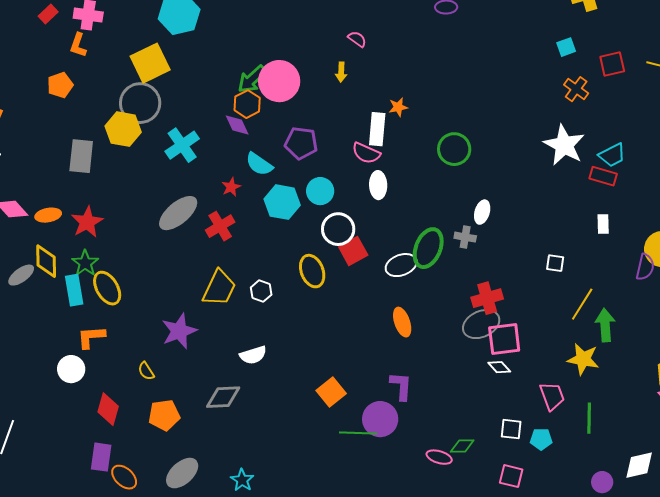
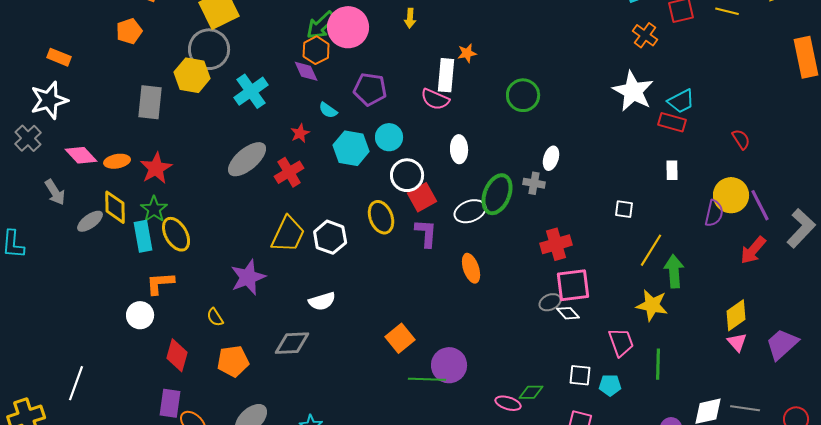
cyan semicircle: (259, 164) -> (328, 110), size x0.7
white ellipse: (378, 185) -> (459, 149), moved
white hexagon: (261, 291) -> (330, 237), size x1.5
gray ellipse: (481, 324) -> (550, 302), moved, size x0.6
purple L-shape: (401, 386) -> (426, 233), moved

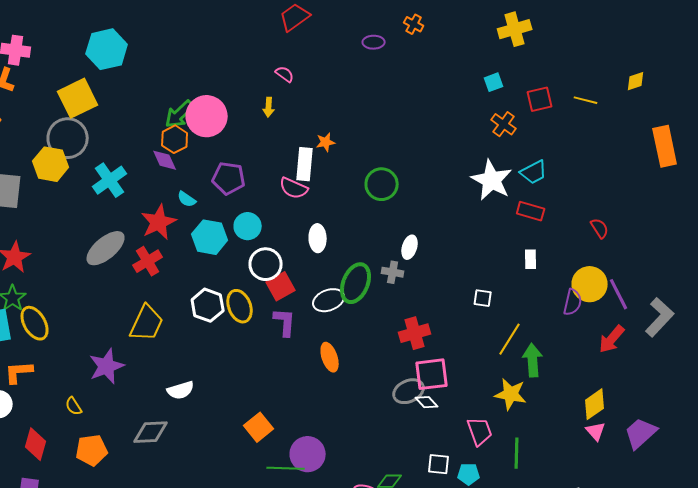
cyan trapezoid: (681, 101) -> (534, 172), moved
red star: (300, 133) -> (159, 222), size x1.8
white hexagon: (330, 237) -> (208, 305), moved
gray ellipse: (550, 302) -> (409, 391), size x1.4

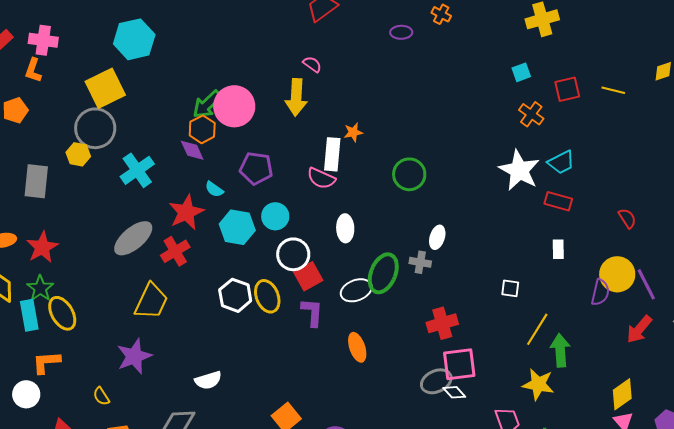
yellow arrow: (269, 107) -> (296, 97), size x1.8
yellow hexagon: (51, 164) -> (78, 154), size x0.7
yellow trapezoid: (147, 323) -> (151, 301), moved

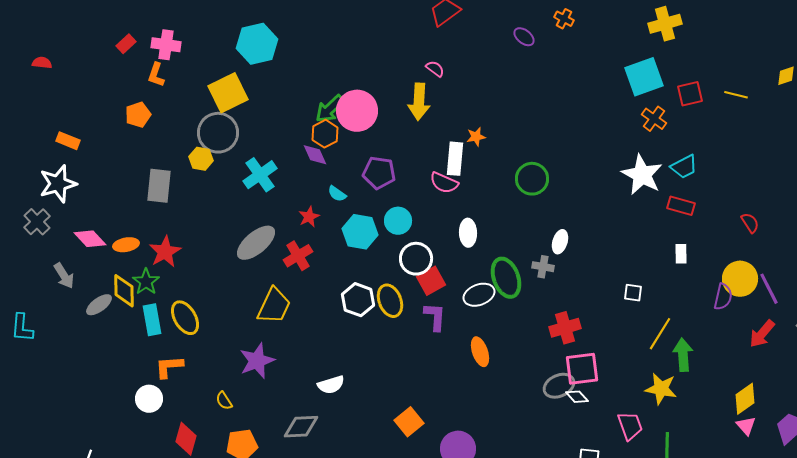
purple ellipse: (401, 32) -> (524, 37), turned 40
cyan square: (521, 72) -> (644, 77), size x2.0
red star: (186, 212) -> (309, 217), size x0.6
green ellipse: (383, 273) -> (506, 278), turned -42
green star: (40, 288) -> (146, 282), moved

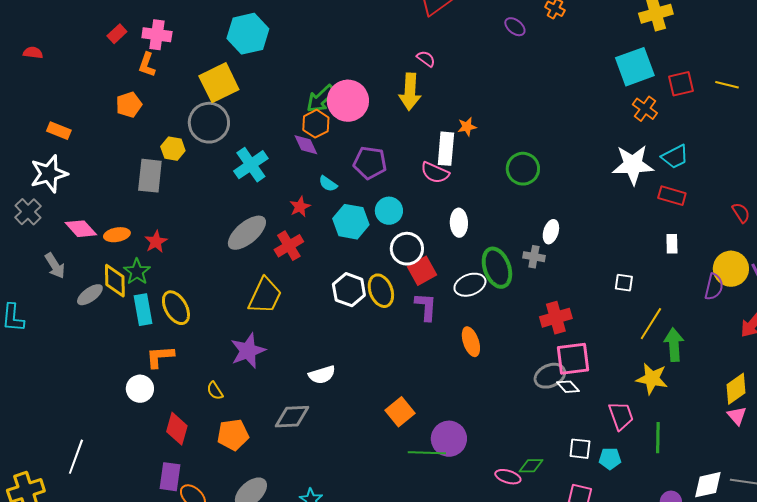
yellow hexagon: (201, 159) -> (173, 149), moved
white star: (642, 175) -> (633, 165), turned -30
red star: (165, 252) -> (156, 242), size x0.7

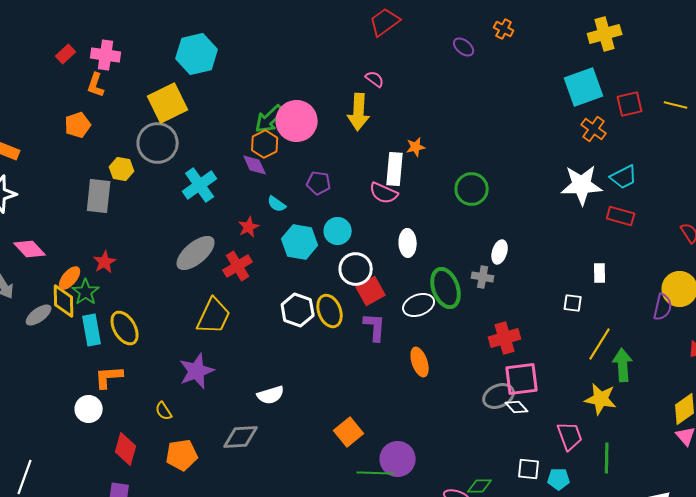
purple pentagon: (370, 163) -> (319, 183), size x0.7
orange ellipse: (117, 235) -> (70, 278), moved, turned -40
white rectangle: (672, 244) -> (600, 273), moved

